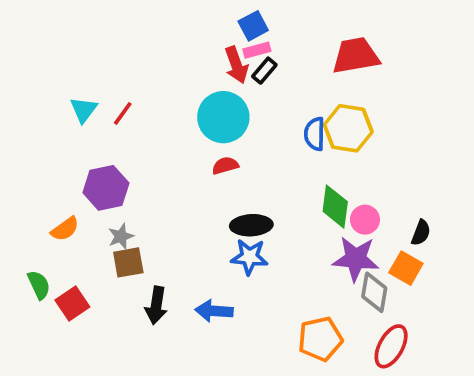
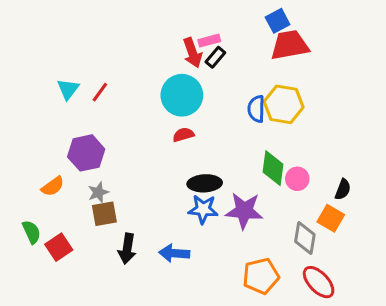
blue square: (253, 26) -> (278, 21), moved
purple star: (356, 259) -> (244, 211), moved
red ellipse: (391, 346) -> (319, 282), turned -72

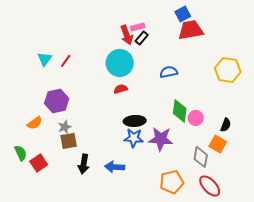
yellow hexagon: (284, 104) -> (228, 70), moved
blue semicircle: (256, 109) -> (169, 72), turned 78

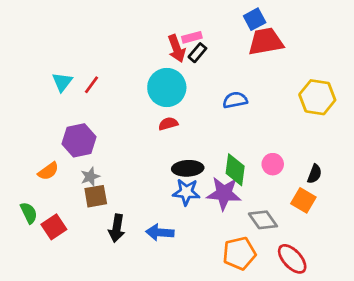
green diamond: (180, 111) -> (235, 170), moved
gray diamond: (201, 157) -> (263, 220), moved, turned -45

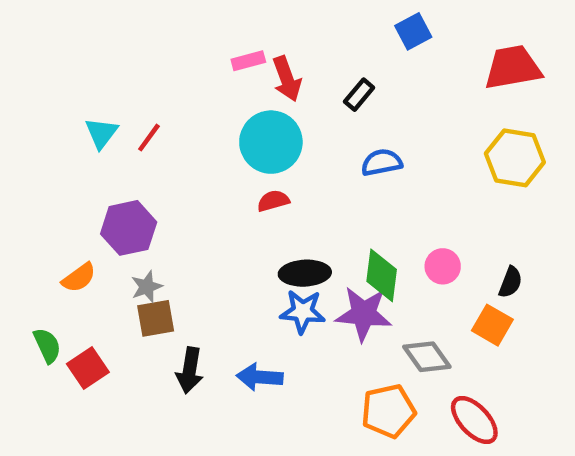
pink rectangle: (192, 37) -> (248, 61), moved
red trapezoid: (266, 42) -> (513, 68), moved
black rectangle: (197, 53) -> (359, 95), moved

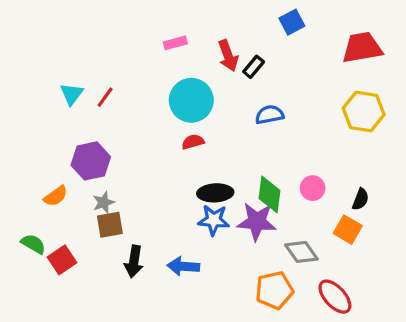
red arrow: (287, 79) -> (228, 56), moved
green semicircle: (47, 345) -> (33, 244), turned -35

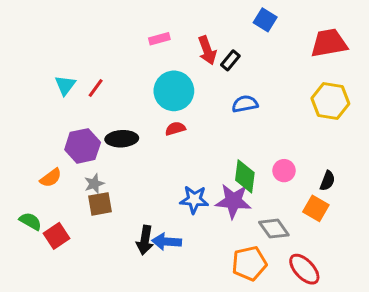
blue square: (292, 22) -> (265, 20), turned -30
black ellipse: (215, 193) -> (122, 139), moved
black arrow: (134, 262) -> (145, 240), moved

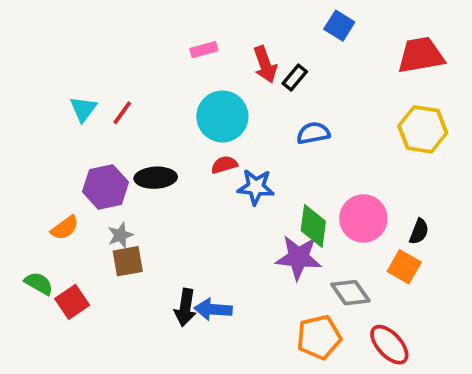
pink circle: (284, 171) -> (363, 218), size x1.6
blue star: (194, 200) -> (256, 187), moved

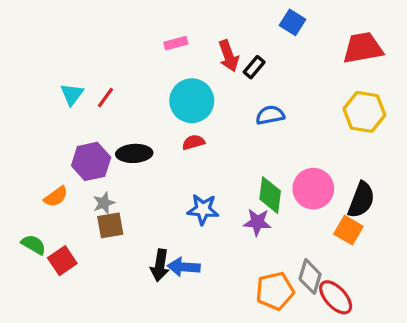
blue star: (256, 187) -> (203, 209), moved
black semicircle: (419, 231) -> (361, 200), size x1.6
purple star: (298, 257) -> (257, 222), size x0.7
gray diamond: (350, 293) -> (310, 277), moved, turned 52

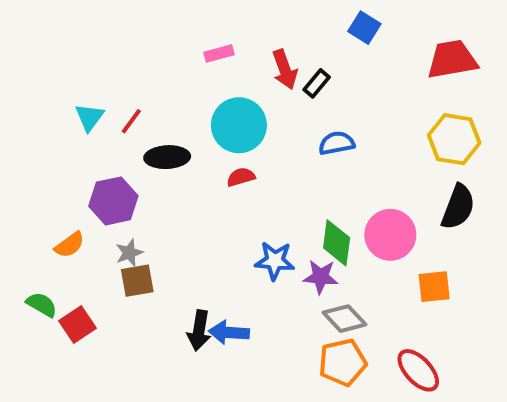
black ellipse: (134, 153) -> (167, 157), moved
black semicircle: (361, 200) -> (458, 207), moved
blue star: (203, 209) -> (275, 261), moved
orange square: (348, 230) -> (434, 287), turned -36
gray diamond: (310, 277) -> (345, 319), moved, turned -60

